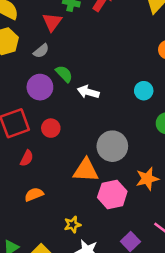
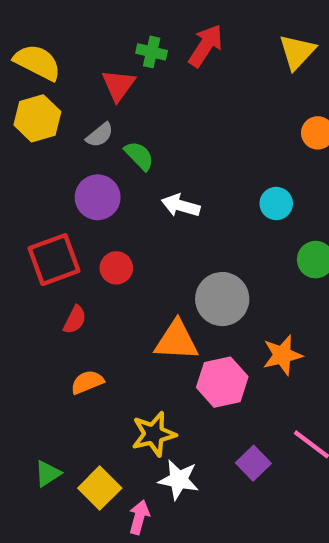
green semicircle: (64, 74) -> (139, 156), moved
yellow star: (73, 225) -> (154, 434), size x1.5

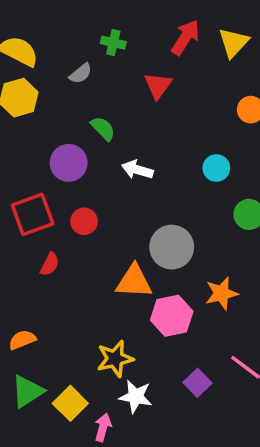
red arrow: (206, 46) -> (185, 37), moved
red triangle: (118, 85) -> (158, 86), moved
gray semicircle: (100, 135) -> (81, 74), moved
orange semicircle: (87, 382) -> (22, 340), moved
green triangle: (48, 473) -> (27, 391), size x1.5

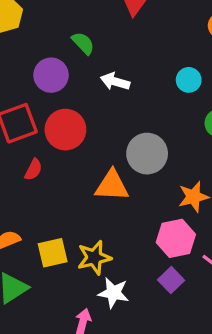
red circle: (84, 221) -> (65, 130), size x1.6
pink hexagon: (172, 316) -> (176, 238), moved
yellow square: (70, 403) -> (53, 253), moved, turned 32

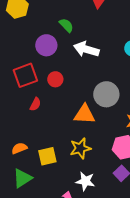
white arrow: (115, 82) -> (86, 49), size x1.4
red circle: (65, 130) -> (55, 79), size x0.6
yellow star: (94, 258) -> (80, 148), moved

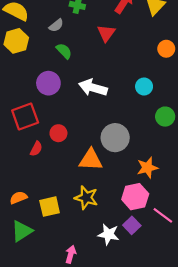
green semicircle: (66, 25) -> (64, 51), moved
red circle: (55, 79) -> (58, 133), moved
yellow star: (80, 148) -> (86, 198), turned 30
white star: (85, 181) -> (108, 234), moved

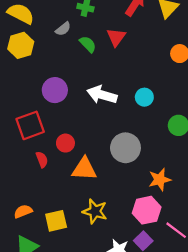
green semicircle: (64, 51) -> (88, 44), moved
cyan circle: (144, 86) -> (144, 97), moved
red semicircle: (36, 149) -> (42, 160), turned -48
orange triangle: (91, 160) -> (84, 169), moved

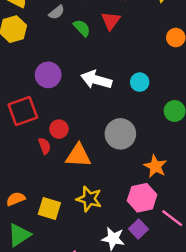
red semicircle: (42, 160) -> (45, 146), moved
orange star: (160, 180) -> (155, 166), turned -30
yellow square: (56, 221) -> (49, 209), turned 30

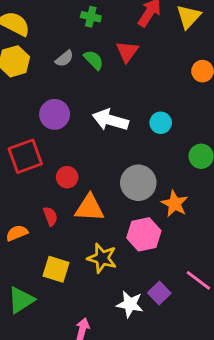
gray semicircle: (57, 12) -> (64, 59), moved
red semicircle: (45, 146) -> (50, 216), moved
orange star: (155, 166) -> (175, 204), moved
pink hexagon: (142, 198) -> (144, 234), moved
orange semicircle: (16, 199) -> (17, 233), moved

